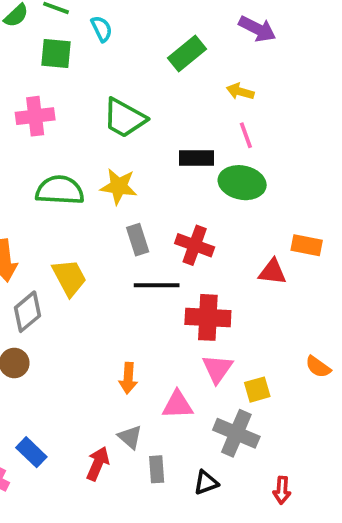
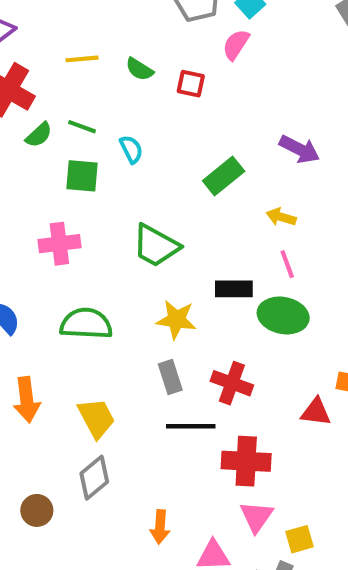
yellow star: (119, 186) -> (176, 320), moved
gray diamond: (28, 312) -> (94, 478), moved

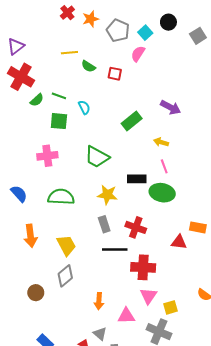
yellow line: (82, 59) -> (69, 53), moved

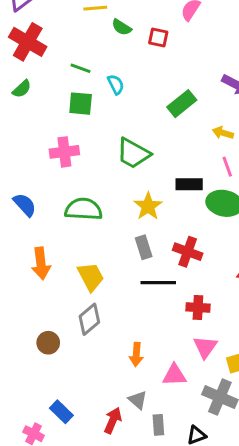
green semicircle: (37, 100) -> (22, 89), moved
yellow star: (107, 195) -> (148, 206), turned 30
red cross: (143, 267) -> (198, 307), size x0.7

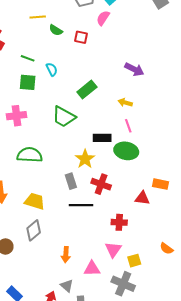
green rectangle: (182, 104) -> (87, 90), moved
yellow star: (148, 206) -> (85, 159), moved
yellow trapezoid: (91, 277) -> (35, 201), turned -45
red cross: (198, 307) -> (119, 222), moved

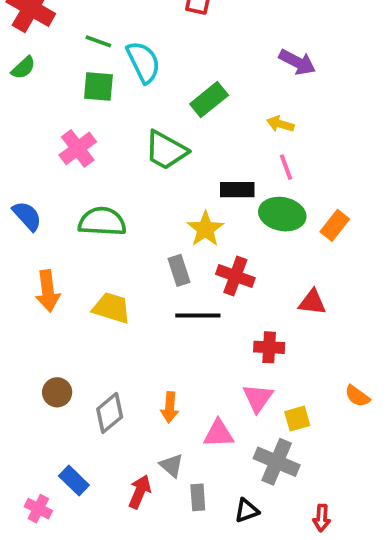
cyan semicircle: (52, 69) -> (143, 62), size x1.6
pink cross: (17, 116) -> (78, 148), turned -30
orange rectangle: (160, 184) -> (335, 225), moved, turned -63
gray diamond: (34, 230) -> (110, 413), moved

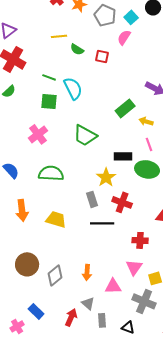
green rectangle: (209, 100) -> (125, 108), moved
brown circle: (57, 392) -> (27, 264), size x1.5
pink cross: (38, 509) -> (17, 326), turned 32
black triangle: (247, 511) -> (128, 327), turned 40

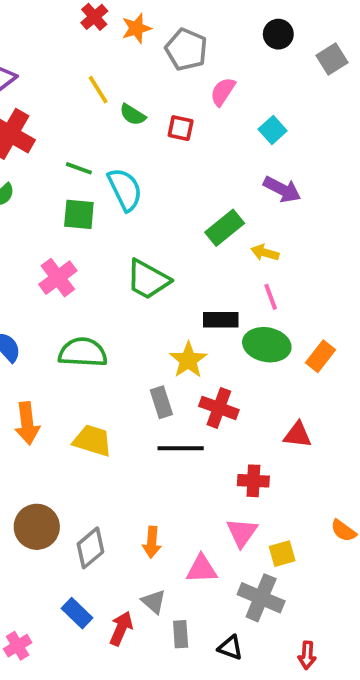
cyan square: (131, 17) -> (273, 130), moved
yellow line: (59, 36) -> (98, 90), turned 63
blue rectangle: (36, 311) -> (77, 613), moved

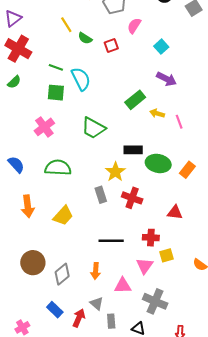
red square: (181, 128) -> (111, 46), turned -32
pink line: (271, 297) -> (179, 122), moved
yellow trapezoid: (92, 441) -> (63, 216), turned 115
black line: (181, 448) -> (111, 241), moved
yellow square: (282, 554) -> (167, 255), moved

